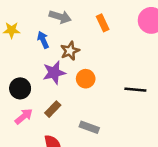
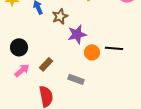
purple star: (54, 73) -> (77, 34), moved
orange circle: (86, 79) -> (92, 52), moved

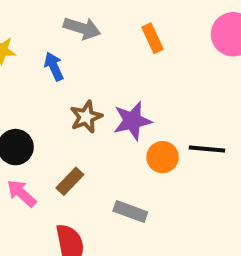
brown star: (60, 16) -> (86, 117), moved
pink arrow: (22, 70) -> (22, 193), turned -98

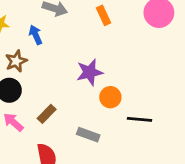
brown star: (86, 117) -> (16, 61), moved
black line: (207, 149) -> (139, 119), moved

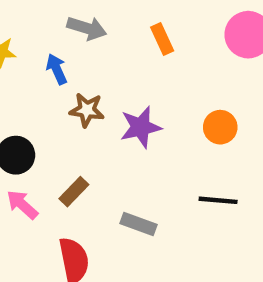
brown star: (16, 61) -> (87, 110), moved, turned 30
orange circle: (110, 97) -> (220, 127), moved

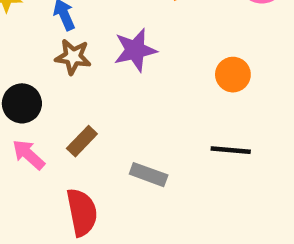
brown star: (87, 110) -> (73, 57), moved
purple star: (141, 127) -> (135, 50), moved

